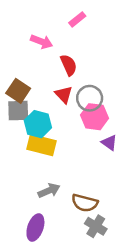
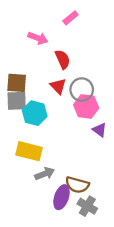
brown square: (18, 91) -> (17, 83), turned -30
yellow rectangle: (42, 145) -> (29, 151), moved
purple ellipse: (35, 227) -> (61, 197), moved

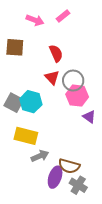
pink arrow: (38, 38) -> (35, 20), moved
brown square: (17, 83) -> (15, 47), moved
gray square: (17, 101) -> (14, 103), moved, turned 30

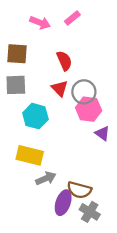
gray square: (14, 103) -> (16, 85), moved, turned -30

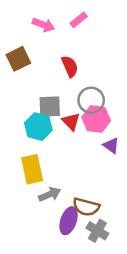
brown square: (17, 54) -> (18, 59), turned -30
gray square: (16, 85) -> (50, 106), moved
red triangle: (60, 88) -> (71, 122), moved
yellow rectangle: (30, 155) -> (32, 169), turned 64

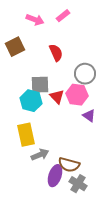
gray circle: (91, 100) -> (85, 74), moved

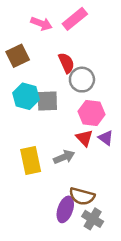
pink rectangle: (63, 16) -> (75, 19), size x1.5
gray circle: (85, 74) -> (82, 80), moved
red triangle: (57, 97) -> (84, 138), moved
cyan hexagon: (31, 101) -> (26, 96), moved
gray arrow: (40, 155) -> (64, 157), moved

